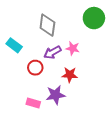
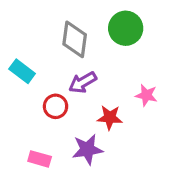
green circle: (94, 18) -> (126, 28), moved
pink star: (73, 48) -> (146, 95), moved
pink rectangle: (33, 103) -> (40, 159), moved

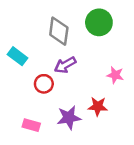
red star: (110, 118) -> (98, 106), moved

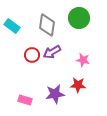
cyan rectangle: (17, 56) -> (12, 26), moved
pink star: (115, 75) -> (83, 60), moved
red circle: (44, 84) -> (32, 55), moved

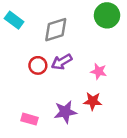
green circle: (79, 18) -> (107, 15), moved
gray diamond: (47, 25) -> (56, 30), turned 65
cyan rectangle: (12, 26) -> (14, 20), moved

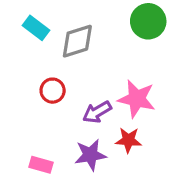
cyan rectangle: (14, 20) -> (36, 28), moved
purple arrow: (62, 62) -> (97, 112), moved
pink star: (99, 71) -> (137, 99), size x1.6

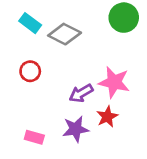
gray diamond: (77, 41) -> (65, 34), turned 44
red circle: (53, 91) -> (30, 71), moved
red star: (128, 140) -> (107, 117), turned -30

